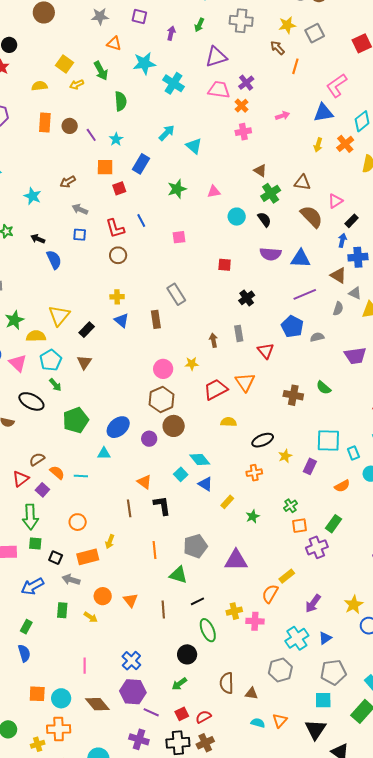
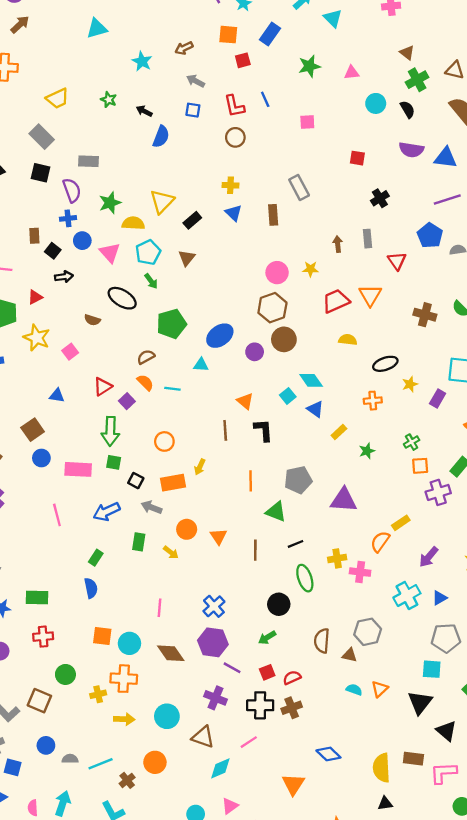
blue semicircle: (54, 260) -> (161, 137), turned 42
brown semicircle: (37, 459) -> (146, 357), moved
gray hexagon: (280, 670) -> (368, 632), moved

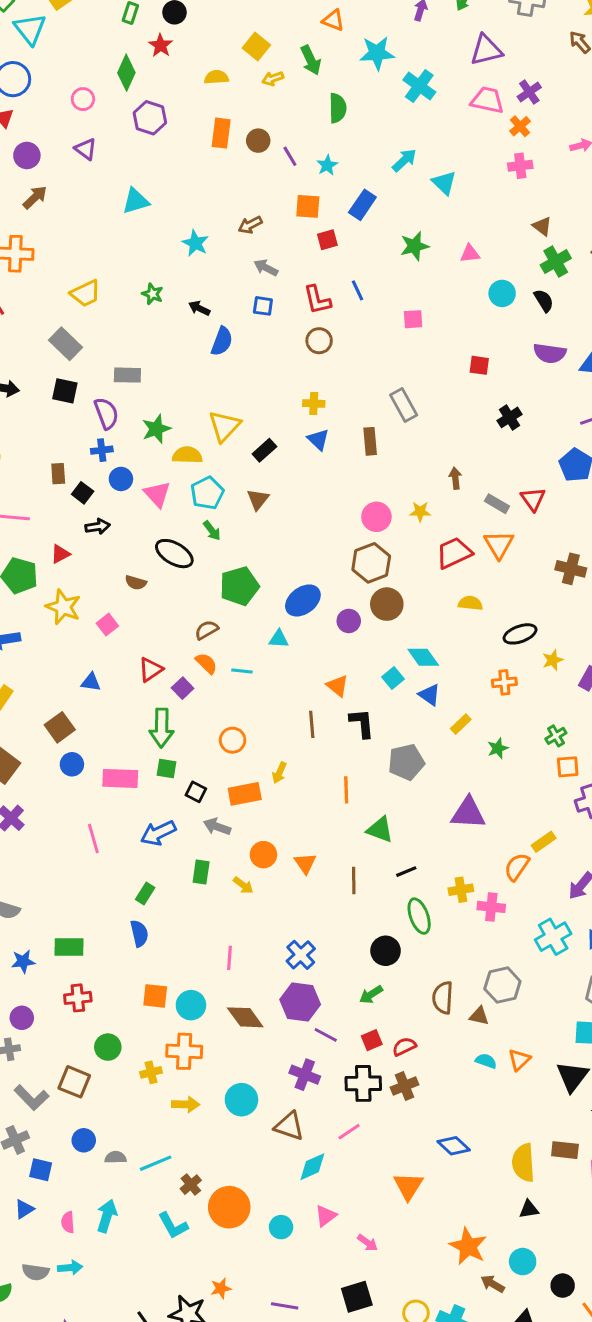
gray rectangle: (368, 239) -> (497, 504), moved, turned -54
gray pentagon: (298, 480) -> (406, 762), moved
orange circle: (155, 762) -> (229, 1207), moved, size x1.4

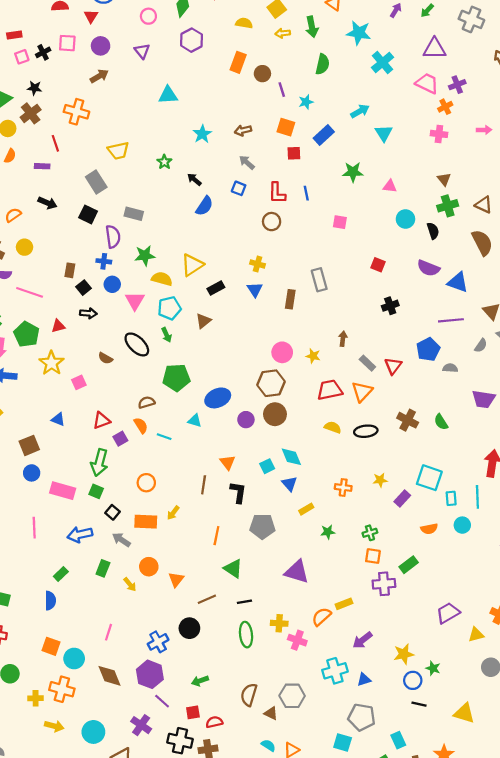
black ellipse: (520, 634) -> (366, 431), moved
brown line: (354, 880) -> (207, 599), turned 54
black circle: (386, 951) -> (189, 628), moved

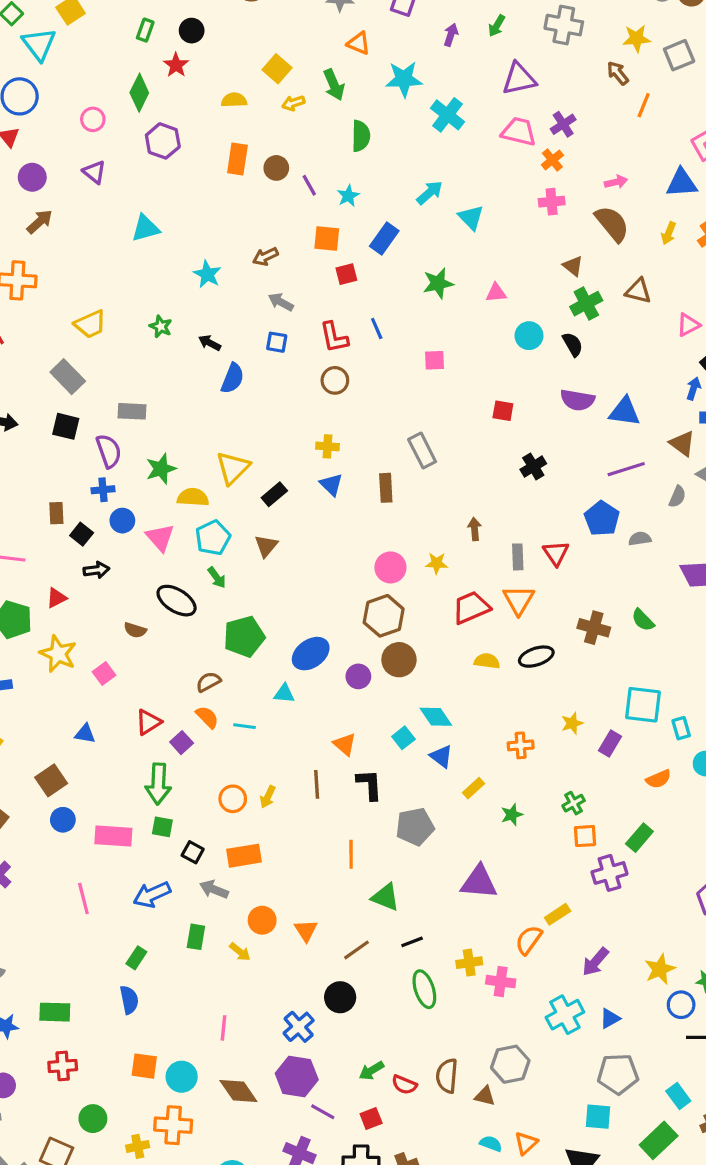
brown semicircle: (482, 243) -> (612, 224), moved
gray rectangle: (367, 363) -> (518, 557), turned 56
yellow arrow: (173, 513) -> (268, 797), moved
red semicircle: (214, 722) -> (404, 1085), moved, turned -133

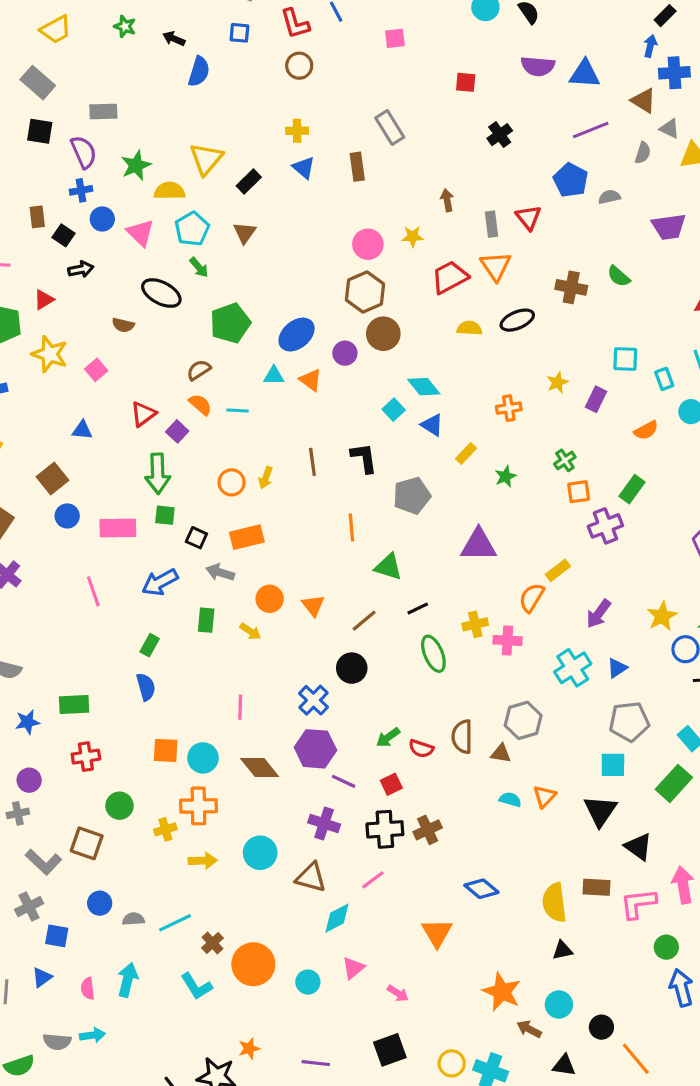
cyan square: (643, 705) -> (625, 359), size x0.7
orange triangle: (345, 744) -> (311, 380), moved

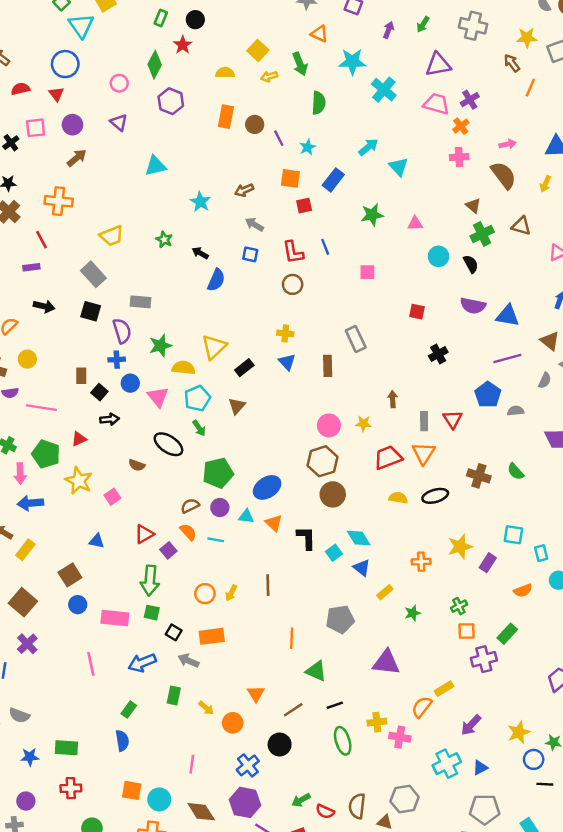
purple circle: (345, 353) -> (220, 508), moved
yellow star: (557, 382) -> (460, 547), size x1.5
black L-shape: (364, 458) -> (306, 538), moved
orange circle: (270, 599) -> (233, 723), moved

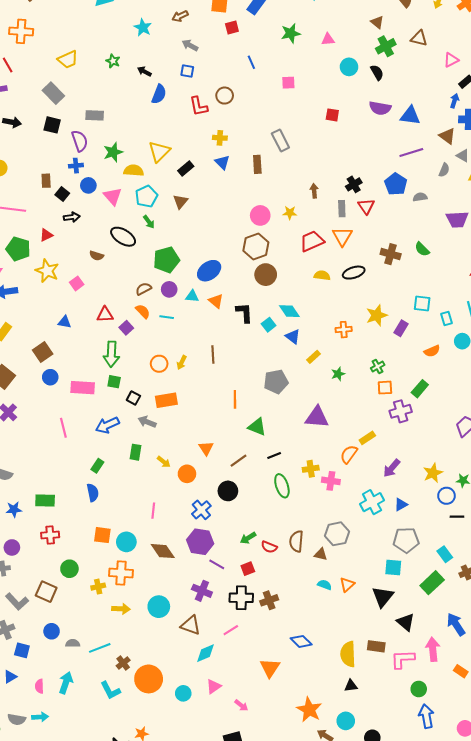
red L-shape: (293, 252) -> (199, 106), moved
black cross: (438, 354) -> (354, 184), moved
red triangle: (144, 534) -> (105, 315), turned 30

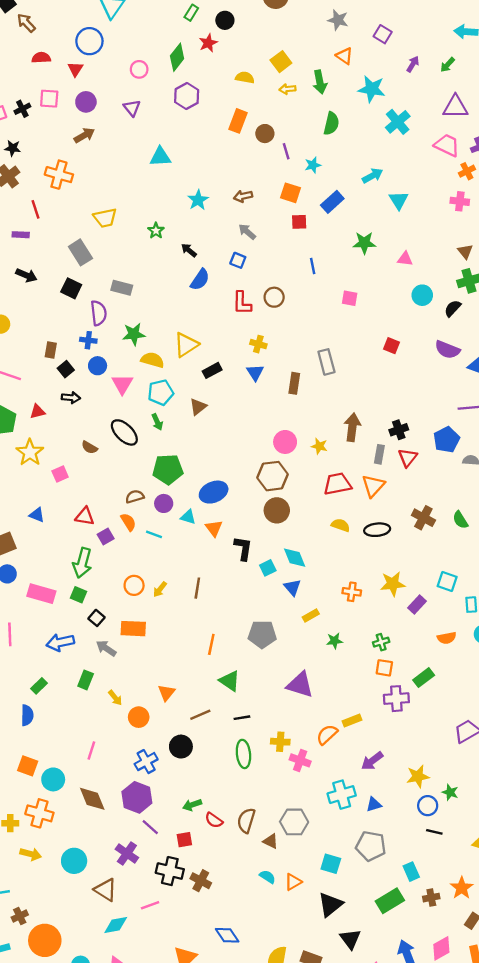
black semicircle: (377, 72) -> (453, 308), turned -119
brown arrow: (314, 191) -> (352, 427), size x1.6
cyan square: (393, 567) -> (331, 864), moved
brown cross: (269, 600) -> (201, 881), turned 36

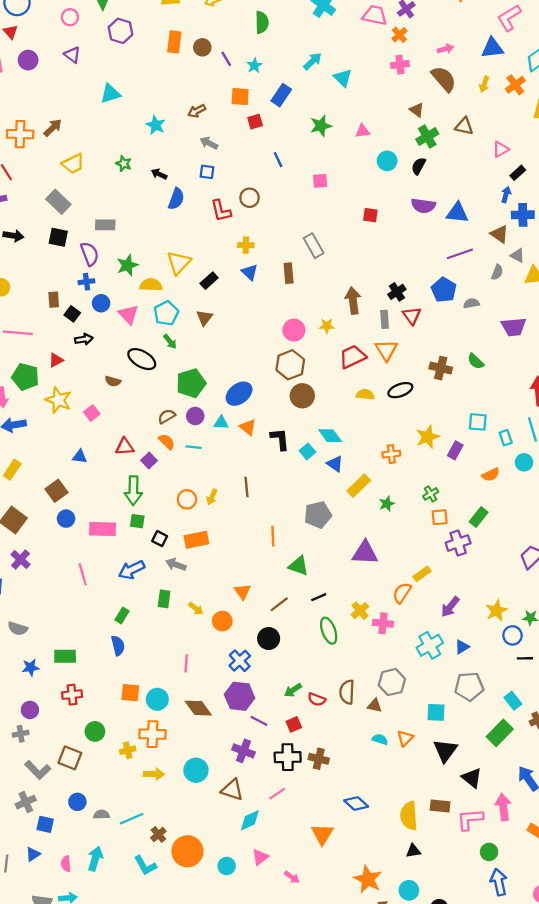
brown arrow: (84, 135) -> (53, 128), moved
yellow rectangle: (311, 615) -> (359, 486), size x1.5
yellow cross: (280, 742) -> (360, 611), turned -30

